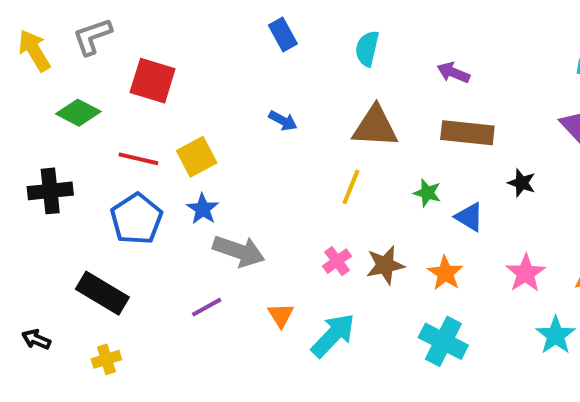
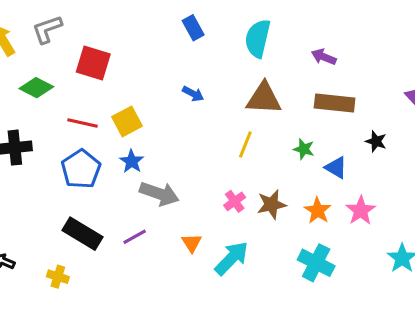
cyan semicircle: (367, 48) -> (258, 38), size x1.4
pink star: (526, 273) -> (361, 211), moved
black rectangle: (102, 293) -> (82, 234), moved
yellow cross: (106, 359) -> (58, 277), turned 35

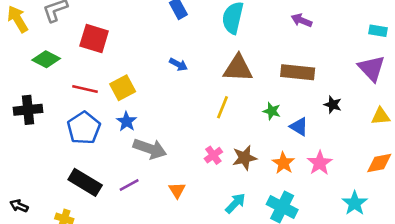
purple arrow: (324, 57) -> (302, 20), moved
cyan arrow: (232, 258) -> (235, 203), moved, size x0.7

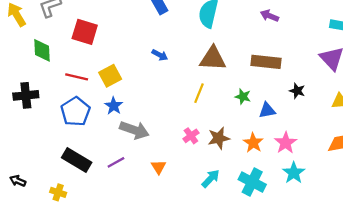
green diamond: (46, 59) -> (42, 50), turned 60
blue triangle: (299, 127) -> (267, 110), turned -42
cyan star: (355, 203) -> (294, 173), moved

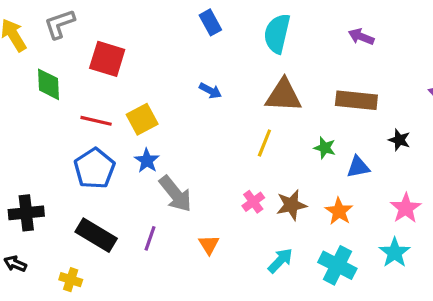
black cross: (26, 95) -> (26, 213), moved
gray arrow: (134, 130) -> (175, 194), turned 32
pink star: (286, 143) -> (406, 208), moved
purple line: (116, 162) -> (150, 238), turned -42

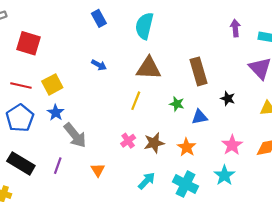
purple arrow: (361, 37) -> (235, 28), moved, turned 63
brown rectangle: (356, 100) -> (198, 71), turned 68

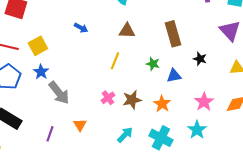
brown triangle: (149, 68) -> (127, 31), size x0.7
purple line: (58, 166) -> (50, 134), moved

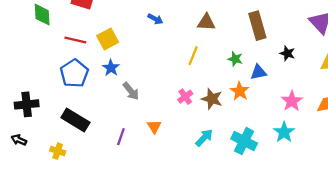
gray arrow: (59, 93) -> (131, 91), size x0.7
brown star: (132, 100) -> (212, 99), turned 30
orange star: (162, 104) -> (240, 91), moved

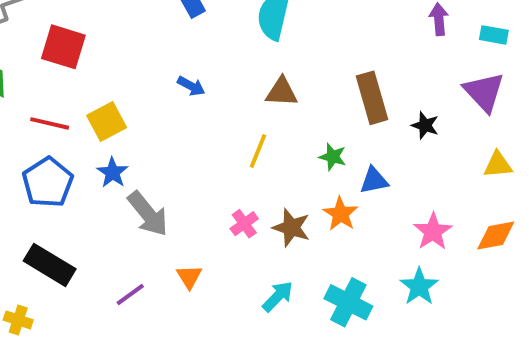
black star: (287, 53) -> (425, 125), moved
gray arrow: (131, 91) -> (148, 214), size x1.4
purple line: (121, 137) -> (130, 294), turned 35

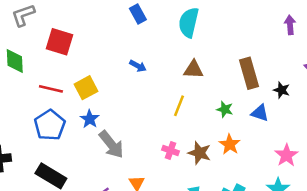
blue triangle: (374, 180) -> (260, 113), moved, turned 30
pink cross: (244, 224) -> (171, 150), turned -35

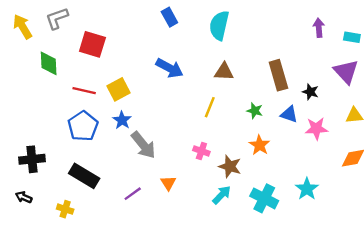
blue arrow: (138, 66) -> (169, 68), size x1.6
brown star: (200, 153) -> (230, 166), moved
pink star: (286, 155) -> (316, 128), moved, turned 30

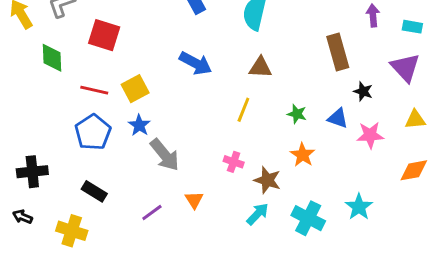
brown rectangle: (278, 75) -> (338, 52), moved
black rectangle: (84, 176) -> (94, 191), size x0.7
yellow cross: (65, 209) -> (72, 231), size x1.5

